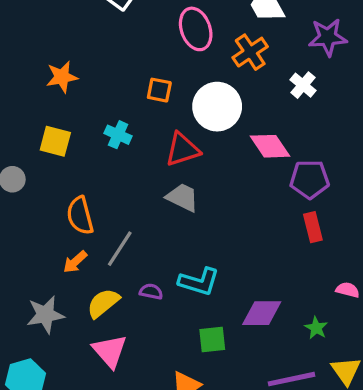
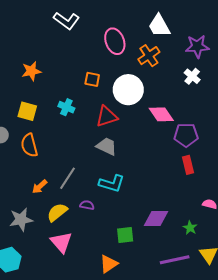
white cross: (303, 85) -> (192, 76), moved
orange semicircle: (80, 216) -> (29, 145), moved
cyan L-shape: (199, 282) -> (112, 183), moved

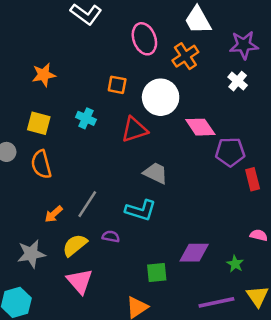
gray trapezoid: (107, 146) -> (156, 173), moved
red rectangle: (188, 165) -> (253, 179), moved

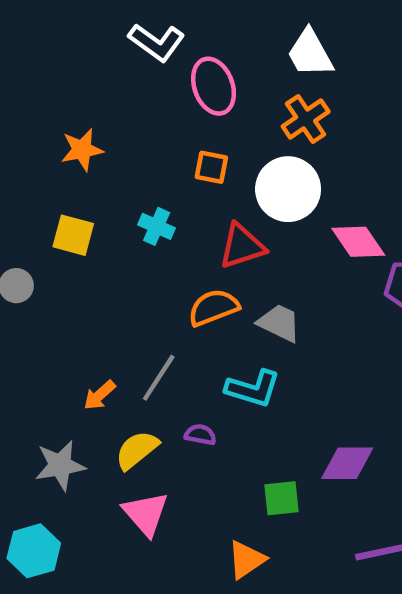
white trapezoid: (198, 20) -> (310, 53), moved
pink ellipse: (144, 39) -> (214, 86), moved
orange cross: (185, 56) -> (306, 119), moved
orange semicircle: (41, 164) -> (214, 308), moved, turned 84

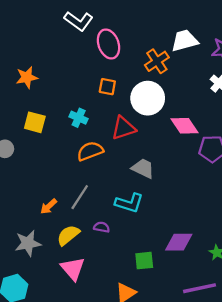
white trapezoid: (310, 53) -> (185, 41), moved, turned 104
orange star: (82, 150) -> (27, 77), moved
orange semicircle: (214, 308) -> (90, 151), moved

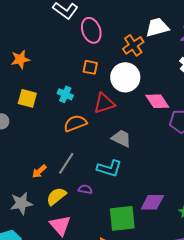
green square: (144, 261) -> (122, 218), size x1.6

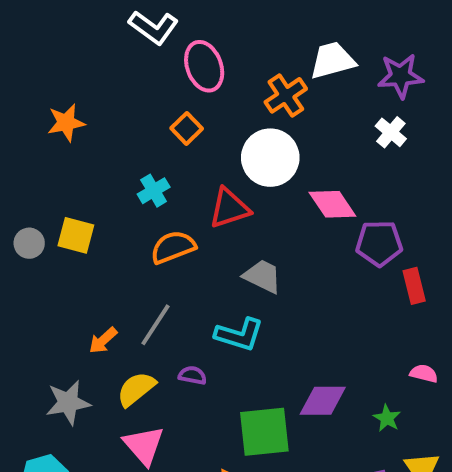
orange square: (90, 67) -> (187, 128), moved, turned 35
cyan cross: (65, 94) -> (154, 191), turned 35
yellow square: (27, 98) -> (76, 235), moved

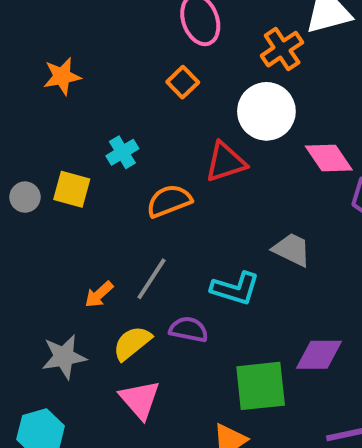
cyan cross: (154, 191) -> (122, 152), moved
gray trapezoid: (262, 276) -> (292, 250), moved
purple semicircle: (192, 375) -> (189, 329), size x1.4

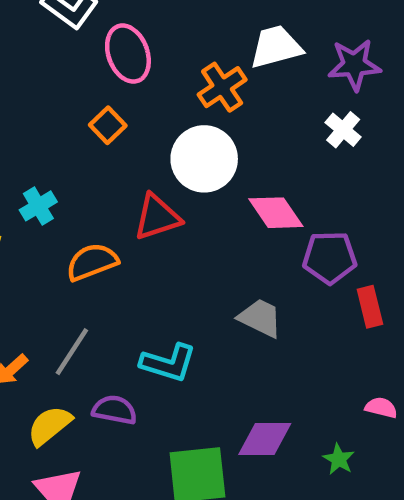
gray trapezoid: (292, 250) -> (260, 318), moved

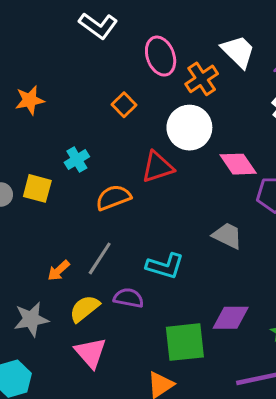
white trapezoid: (276, 47) -> (238, 51), turned 60
pink ellipse: (128, 54) -> (161, 56), moved

